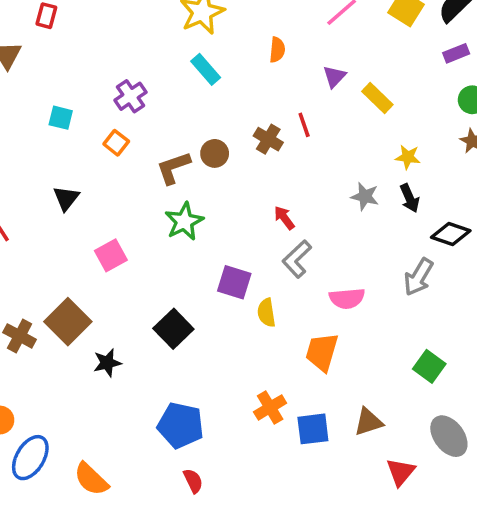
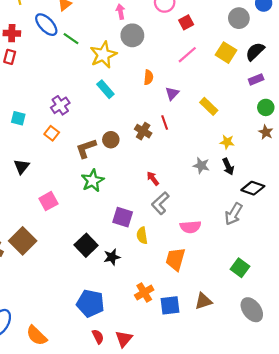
purple triangle: (334, 77) -> (172, 93), moved
black star: (107, 363) -> (112, 257), moved
red triangle: (401, 472) -> (124, 339), moved

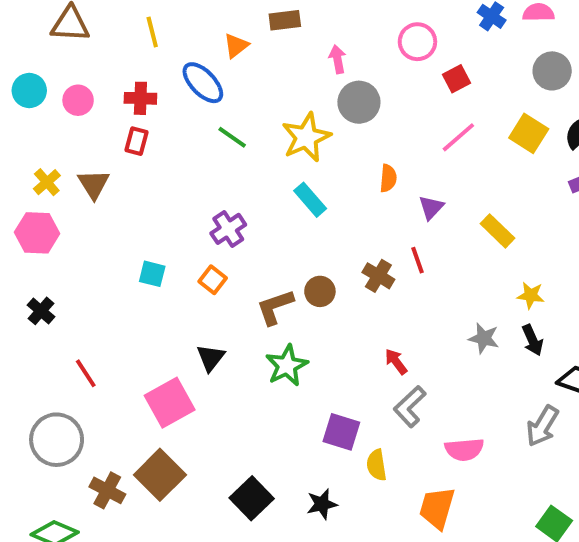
green line: (71, 39) -> (232, 137), moved
cyan square: (18, 118) -> (152, 274), moved
black triangle: (22, 167) -> (211, 358), moved
pink square: (48, 201) -> (170, 403), moved, size x1.4
black square: (86, 245) -> (252, 498), moved

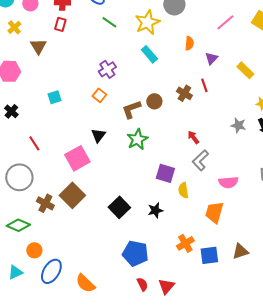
yellow cross: (47, 182) -> (14, 27), moved
cyan square: (152, 274) -> (54, 97), moved, turned -32

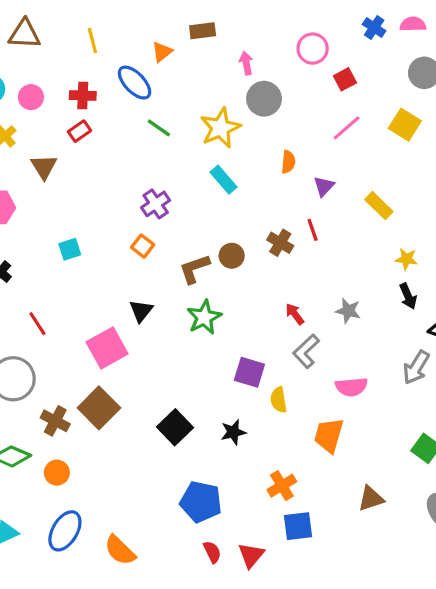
red rectangle: (60, 24) -> (79, 131), turned 40
gray star: (238, 125) -> (348, 311), moved
orange circle: (34, 250) -> (57, 473), moved
blue square: (209, 255) -> (298, 526), moved

